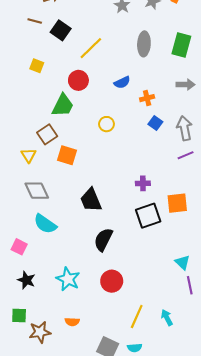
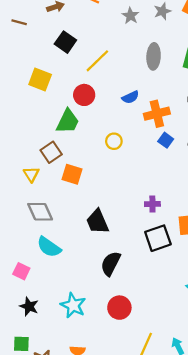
brown line: (35, 21) -> (19, 22), moved
yellow square: (37, 66) -> (40, 80), size x1.5
orange cross: (147, 98) -> (157, 114), size x1.6

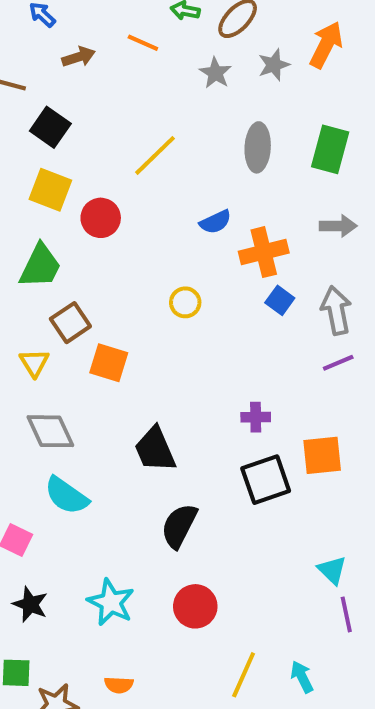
black square: (65, 42) -> (50, 127), moved
red circle: (84, 95) -> (101, 218), moved
green trapezoid: (68, 121) -> (40, 266), moved

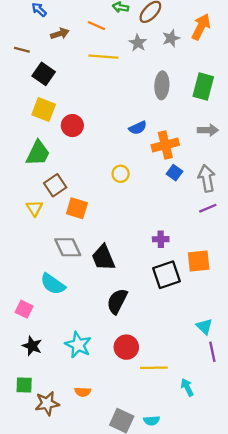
yellow line: (155, 155) -> (103, 57), moved, turned 48
gray diamond: (50, 431) -> (68, 247), moved
yellow line: (244, 675) -> (154, 368), moved, turned 65

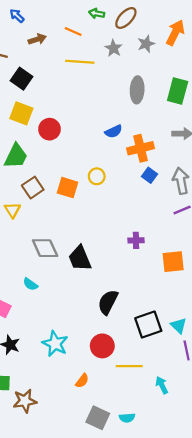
orange square: (77, 208) -> (67, 188), moved
black square: (166, 275) -> (148, 325), moved
cyan semicircle: (53, 284) -> (30, 284), size x0.6
black semicircle: (117, 301) -> (108, 302), moved
orange semicircle: (83, 392) -> (82, 381), moved, turned -56

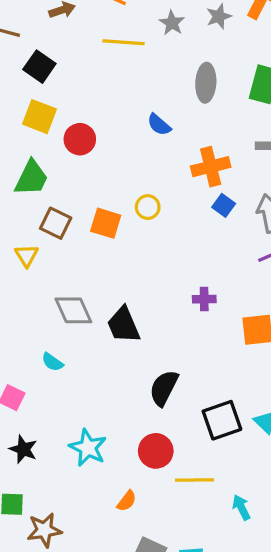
blue semicircle: (114, 131) -> (159, 125), moved, turned 66
brown square: (33, 188) -> (56, 223), turned -30

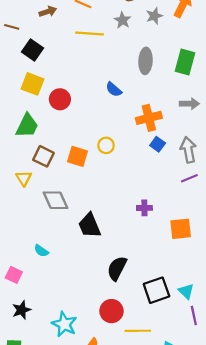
gray diamond: (73, 310) -> (56, 200), moved
cyan star: (88, 448) -> (64, 324), moved
black star: (23, 449) -> (22, 310), turned 30

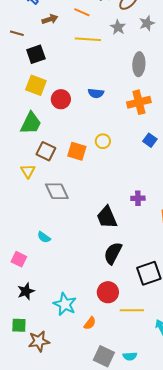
black square: (32, 50) -> (36, 54), turned 36
blue semicircle: (114, 89) -> (96, 93), moved, turned -35
orange cross: (149, 118) -> (139, 102), moved
black trapezoid: (90, 225) -> (107, 217), moved

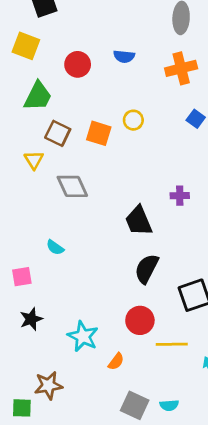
yellow square: (36, 85) -> (26, 46), moved
pink square: (19, 259) -> (22, 277), turned -35
green square: (19, 325) -> (22, 408), moved

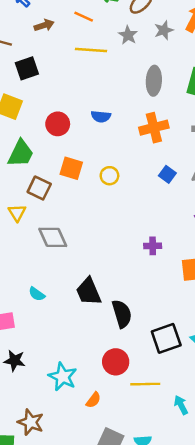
orange square: (99, 133) -> (71, 168), moved
black trapezoid: (139, 221) -> (89, 292), moved
black semicircle: (147, 269) -> (122, 314), turned 136
black star: (31, 319) -> (15, 361), turned 30
brown star: (48, 385) -> (31, 422), turned 30

